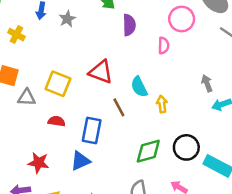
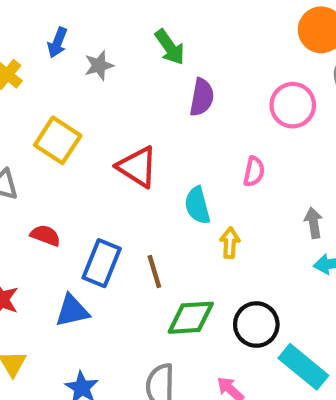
pink semicircle: (164, 46) -> (254, 172), moved
yellow square: (58, 84) -> (58, 140), moved
brown line: (119, 107) -> (154, 272), moved

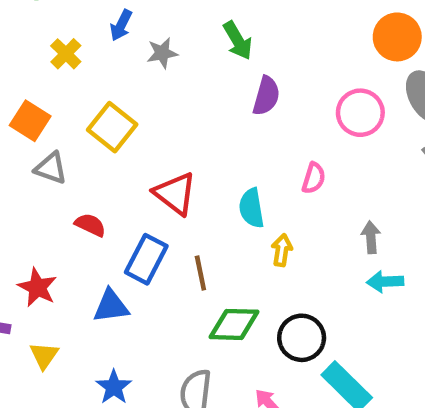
red triangle: (137, 167) -> (175, 194), moved

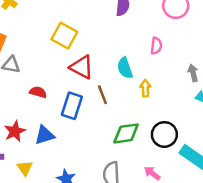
yellow square: (112, 127) -> (64, 36), moved
brown line: (200, 273) -> (102, 95), moved
red star: (37, 287) -> (15, 131), turned 30
blue triangle: (111, 306) -> (45, 135), moved

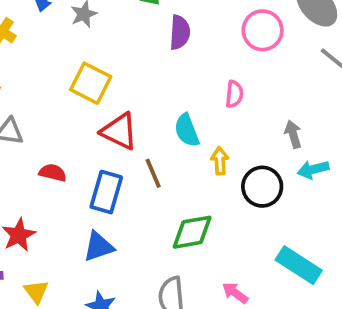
black circle: (164, 134) -> (262, 187), moved
blue triangle: (45, 135) -> (99, 247), moved

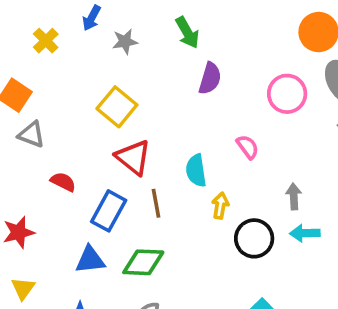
pink semicircle: (234, 94) -> (248, 147), turned -55
green diamond: (192, 232) -> (143, 262), moved

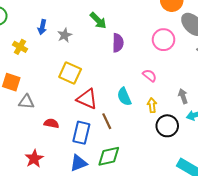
yellow arrow: (220, 206) -> (152, 105), moved

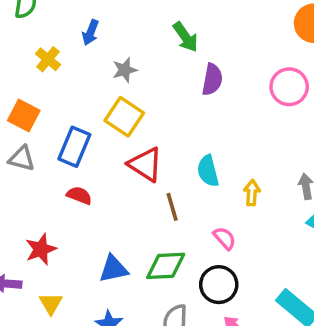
gray star: (65, 35) -> (125, 70), moved
pink semicircle: (150, 75) -> (225, 238), moved
gray triangle: (26, 102) -> (22, 159), moved
black circle: (167, 126) -> (219, 285), moved
blue rectangle: (81, 133) -> (74, 147), moved

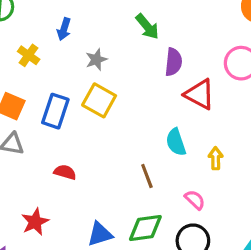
blue rectangle: (74, 147) -> (55, 111), moved
red triangle: (145, 164) -> (200, 94), moved

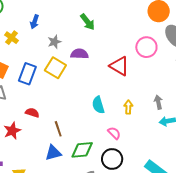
purple semicircle: (173, 62) -> (79, 54), moved, turned -96
cyan semicircle: (176, 142) -> (98, 105), moved
brown line: (147, 176) -> (58, 129), moved
red star: (35, 222) -> (12, 131), moved

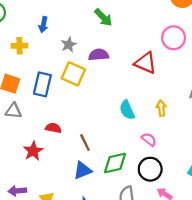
yellow cross: (12, 38) -> (19, 46), turned -32

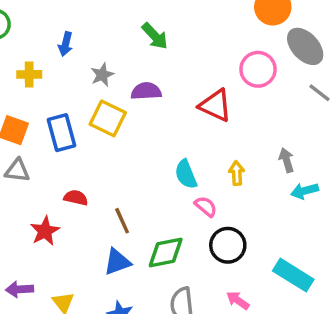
blue rectangle: (42, 84) -> (62, 133), turned -30
pink semicircle: (149, 139) -> (206, 206), moved
black circle: (150, 169) -> (228, 245), moved

